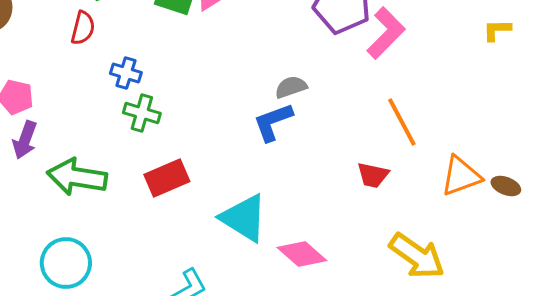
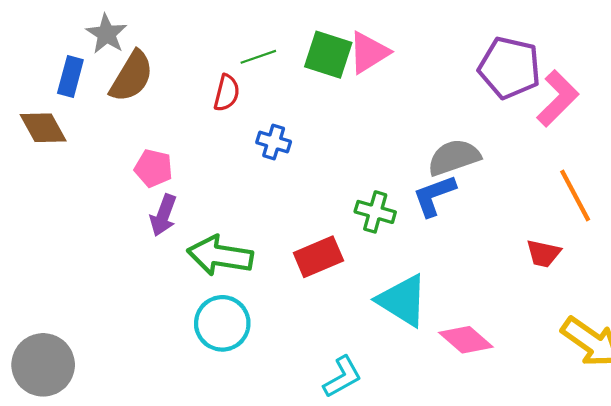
gray semicircle: (291, 87) -> (454, 157), size x1.5
green cross: (142, 113) -> (375, 212), moved
cyan circle: (66, 263) -> (222, 323), moved

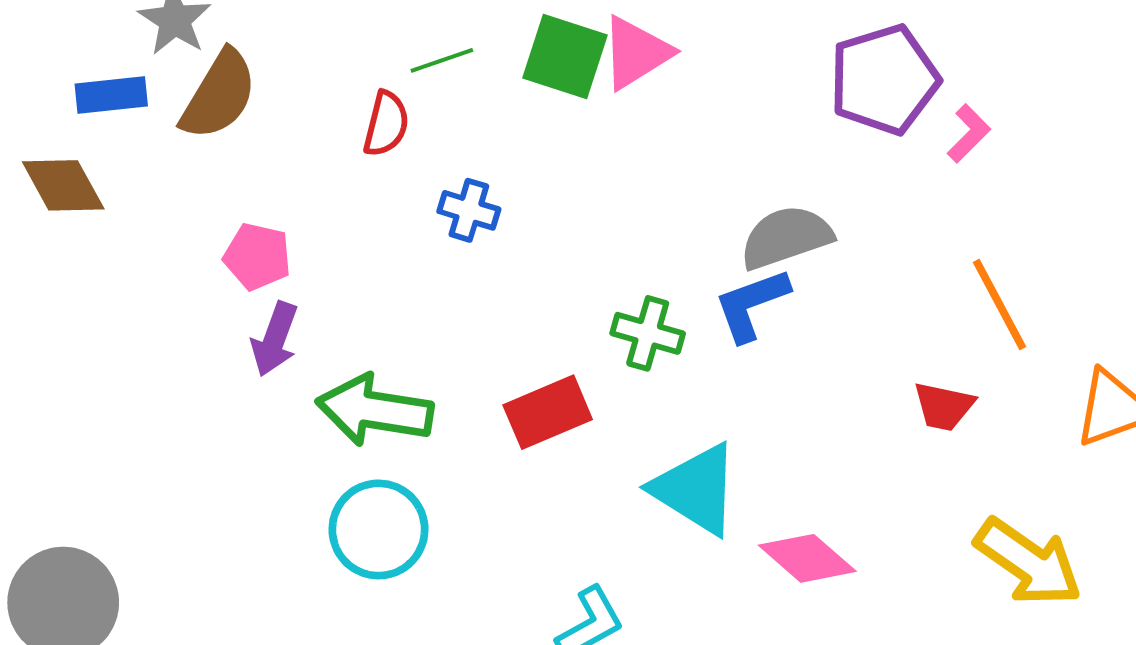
purple pentagon: (510, 68) -> (884, 80), turned -30
blue rectangle: (70, 76) -> (111, 95), turned 69
pink L-shape: (558, 98) -> (969, 133), size x0.6

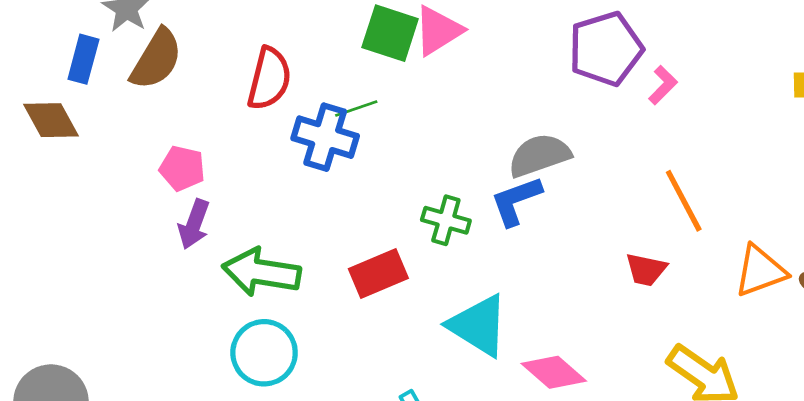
green line: (442, 60) -> (356, 109), moved
blue rectangle: (111, 95) -> (83, 59), turned -69
red semicircle: (386, 124) -> (269, 79), size x1.4
blue cross: (469, 210) -> (325, 137), size x1.6

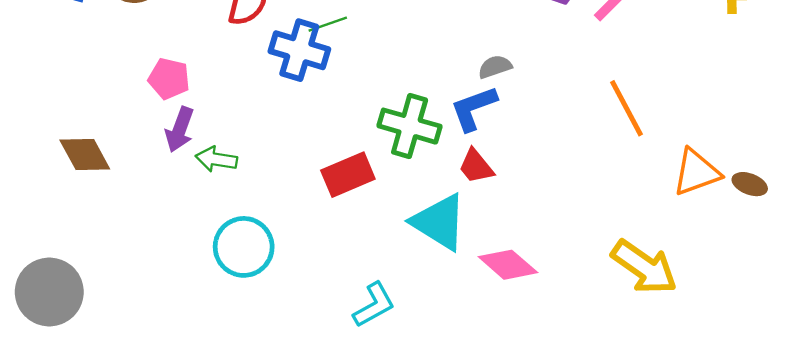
brown diamond: (51, 120) -> (85, 154), moved
gray semicircle: (539, 155) -> (495, 67), size x0.6
green cross: (446, 220) -> (410, 126), size x1.4
red trapezoid: (646, 270) -> (476, 166), moved, turned 39
green arrow: (261, 272) -> (216, 159), moved, size x0.6

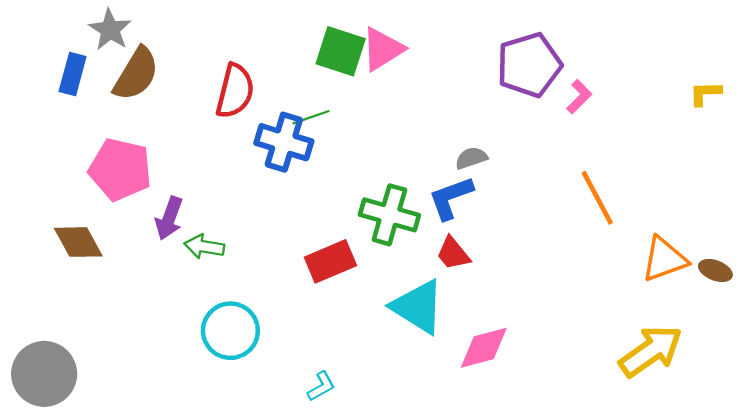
pink pentagon: (169, 79) -> (120, 169), moved, size x1.6
pink diamond: (508, 265) -> (484, 348), turned -56
yellow arrow: (644, 267) -> (651, 351), moved, turned -70
cyan L-shape: (374, 305) -> (321, 386), moved, size x0.7

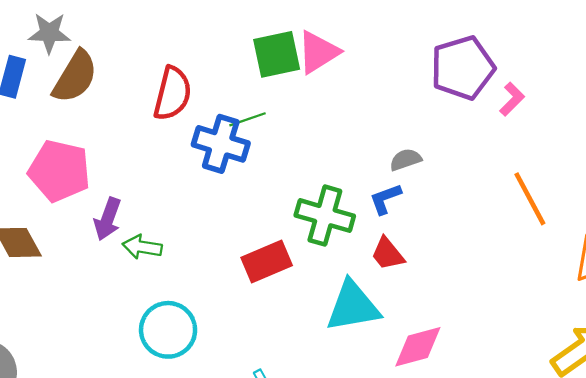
gray star: (110, 30) -> (49, 33), turned -30
green square: (341, 51) -> (277, 54), turned -30
blue L-shape: (451, 198) -> (385, 199), size x0.7
cyan triangle: (418, 307) -> (353, 306), turned -42

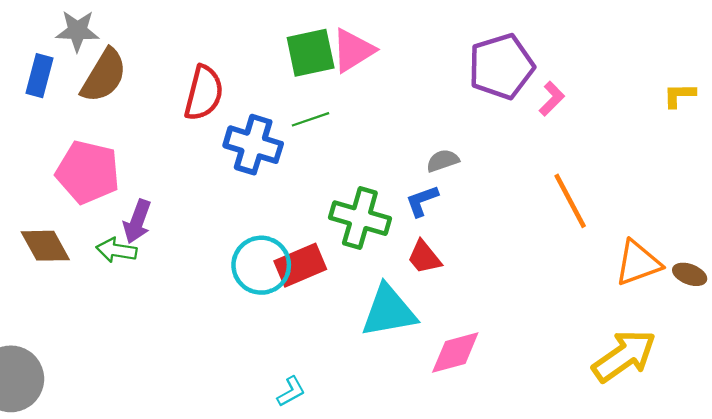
green line: (248, 119) -> (311, 119), moved
green arrow: (142, 247) -> (116, 250), moved
cyan circle: (168, 330) -> (261, 265), moved

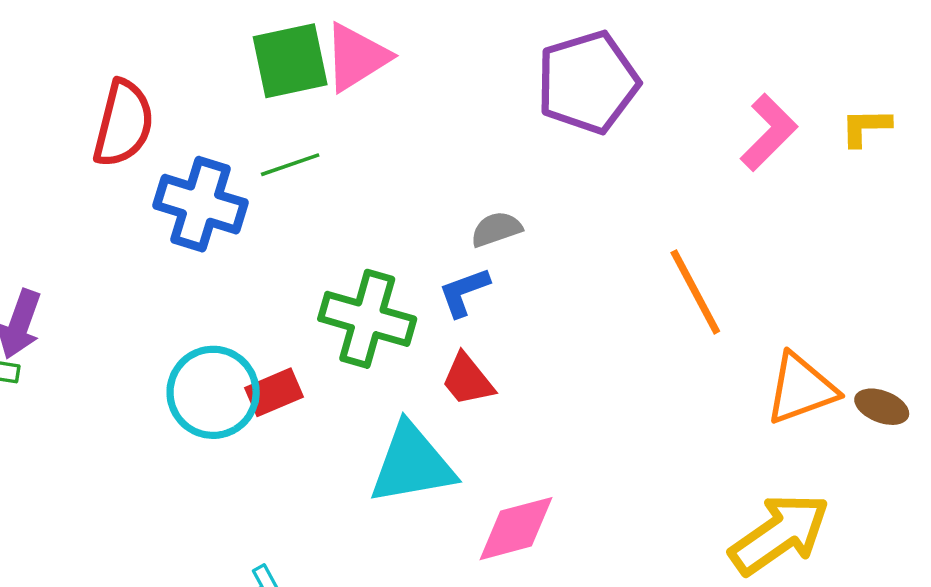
pink L-shape: (552, 99) -> (769, 132), moved, size x1.4
red rectangle: (300, 265) -> (274, 392), size x0.7

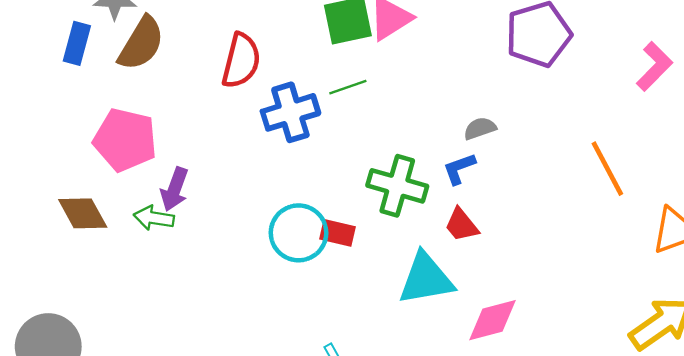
blue cross: (201, 204) -> (290, 112), turned -34
red rectangle: (274, 392) -> (338, 233), turned 36

